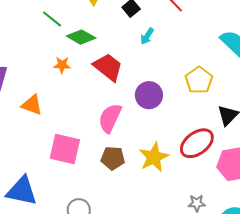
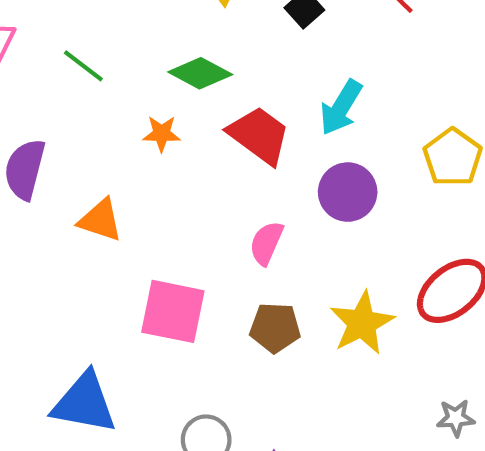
green line: (52, 19) -> (83, 66), moved
cyan arrow: (147, 36) -> (341, 107), moved, size x1.5
pink semicircle: (110, 118) -> (266, 243), size x0.7

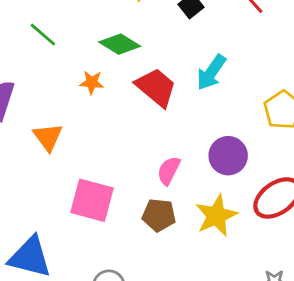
purple circle: (348, 192) -> (228, 156), moved
orange triangle: (100, 220) -> (48, 137), turned 32
pink semicircle: (266, 243) -> (169, 171), moved

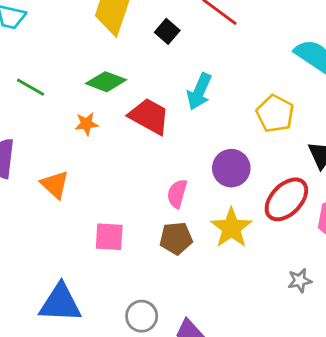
pink square: (92, 200) -> (109, 237), size x0.7

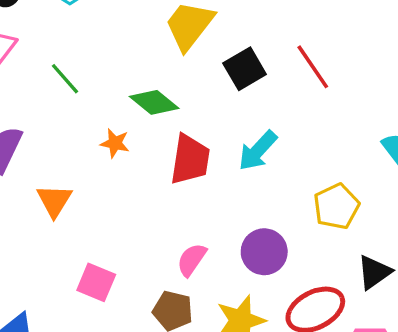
black square: (167, 31) -> (245, 69), size x1.4
red trapezoid: (149, 116) -> (190, 159), turned 51

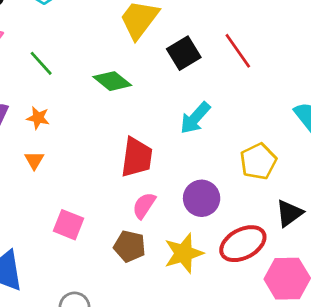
orange star: (115, 143) -> (38, 118), moved
red trapezoid: (190, 159) -> (137, 157), moved
orange triangle: (54, 201) -> (34, 160), size x0.7

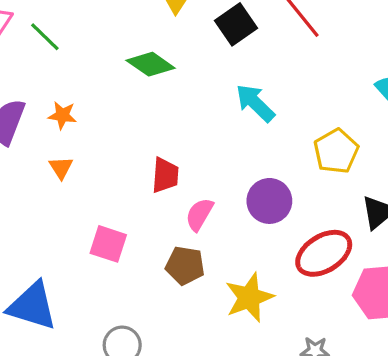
green line: (41, 63) -> (45, 37), moved
cyan arrow: (195, 118) -> (255, 103), turned 96
red trapezoid: (137, 157) -> (165, 175), moved, size x0.7
yellow star: (184, 253) -> (249, 297), moved

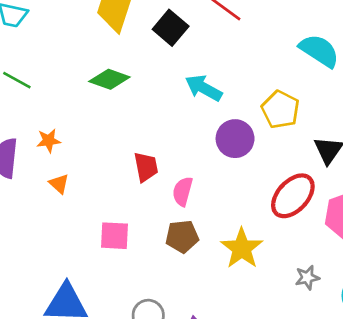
purple circle: (269, 201) -> (235, 139), moved

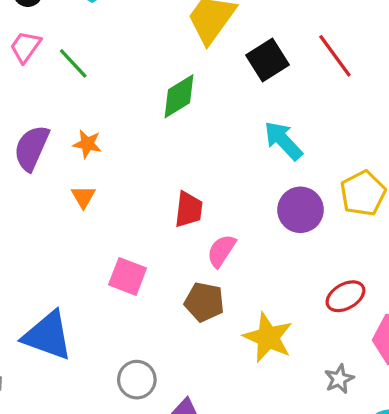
green diamond: (109, 79) -> (179, 96), turned -69
red ellipse: (293, 196) -> (345, 296), size x0.7
yellow star: (242, 248) -> (268, 337), turned -30
gray star: (307, 278) -> (339, 379), moved, turned -30

